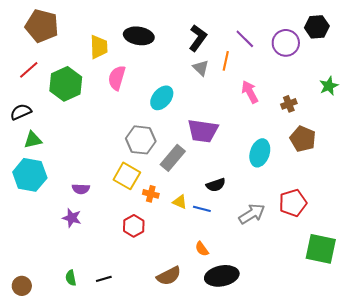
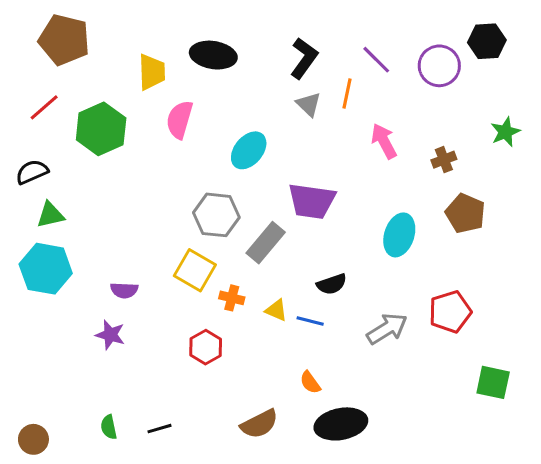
green square: (321, 249) -> (493, 382), size x0.7

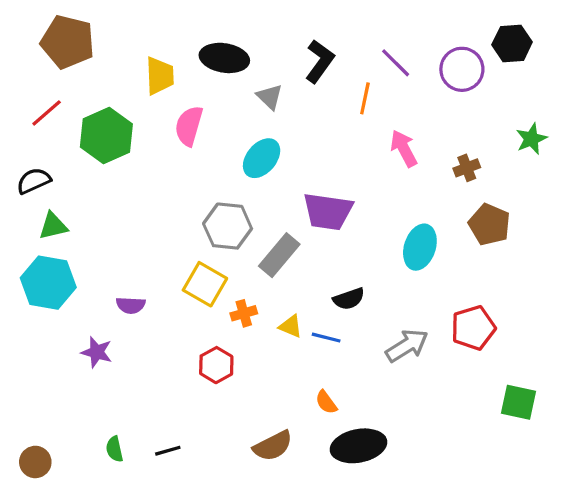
gray triangle: (309, 104) -> (270, 97), moved
orange cross: (232, 298) -> (244, 313), turned -30
purple star: (110, 335) -> (97, 352), moved

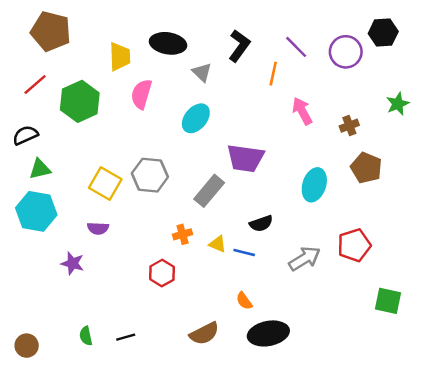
gray hexagon: (228, 226) -> (150, 175), moved
yellow square: (205, 284) -> (105, 184), moved

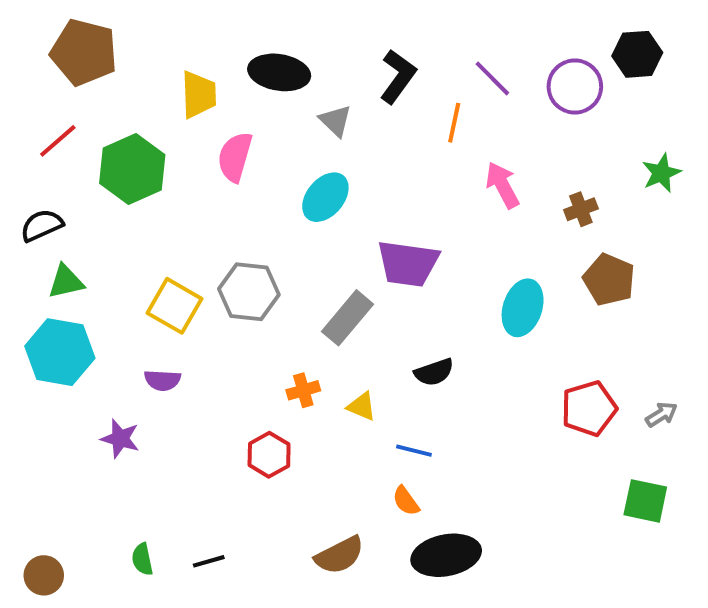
blue line: (244, 252) -> (414, 451), moved
gray arrow: (305, 259) -> (661, 414), moved, size x0.6

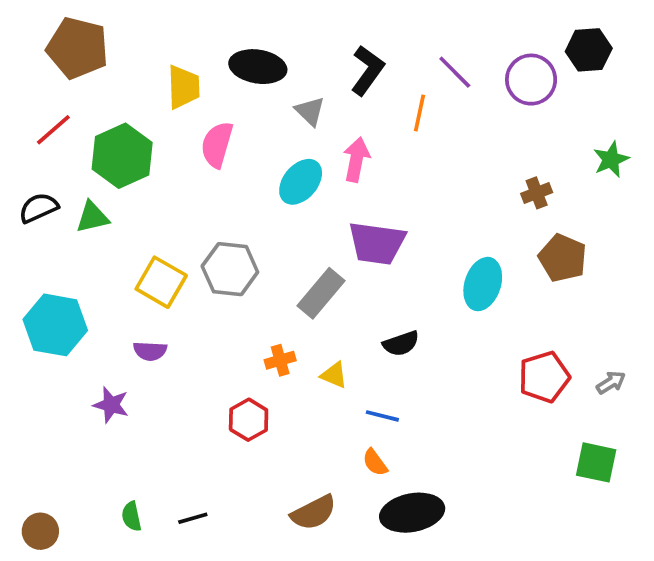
pink arrow: (502, 185) -> (356, 159), moved, turned 39
green triangle: (66, 282) -> (92, 217), moved

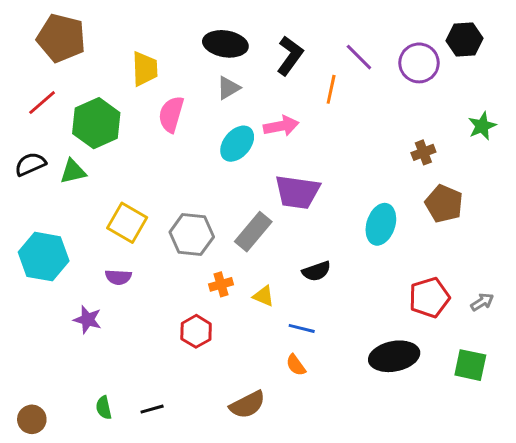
black ellipse: (258, 67) -> (225, 44), moved
gray triangle: (310, 111) -> (228, 88), moved, turned 45
pink arrow: (356, 159) -> (281, 126), turned 68
gray hexagon: (230, 269) -> (192, 235), moved
black ellipse: (412, 513) -> (394, 356), moved

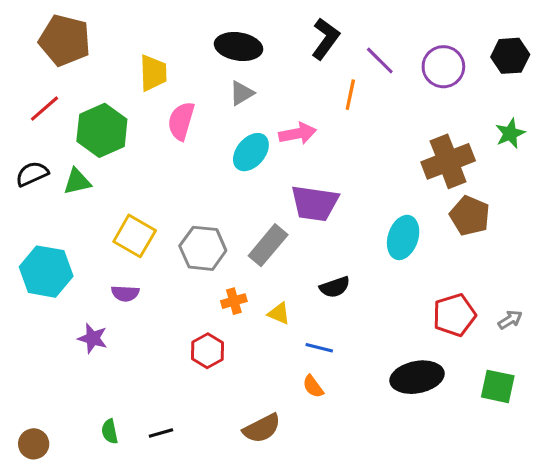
black hexagon: (464, 39) -> (510, 56), moved
black L-shape: (290, 56) -> (325, 39), moved
brown cross: (423, 152) -> (448, 161), size x2.0

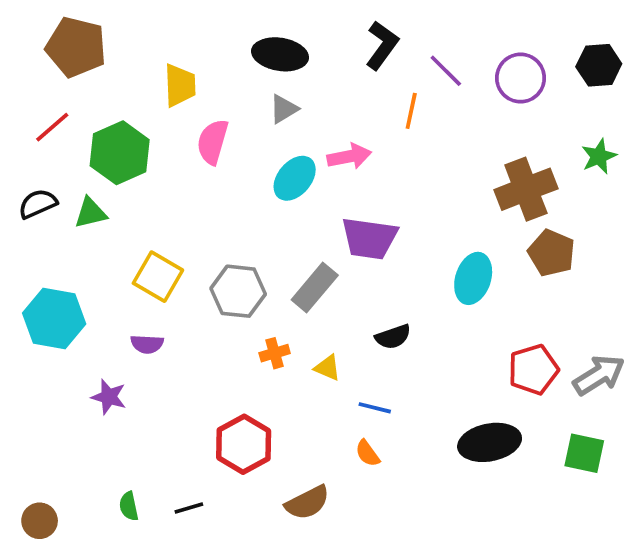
gray arrow: (510, 320) -> (599, 375), size x1.8
red hexagon: (207, 351) -> (244, 444), moved, size x1.4

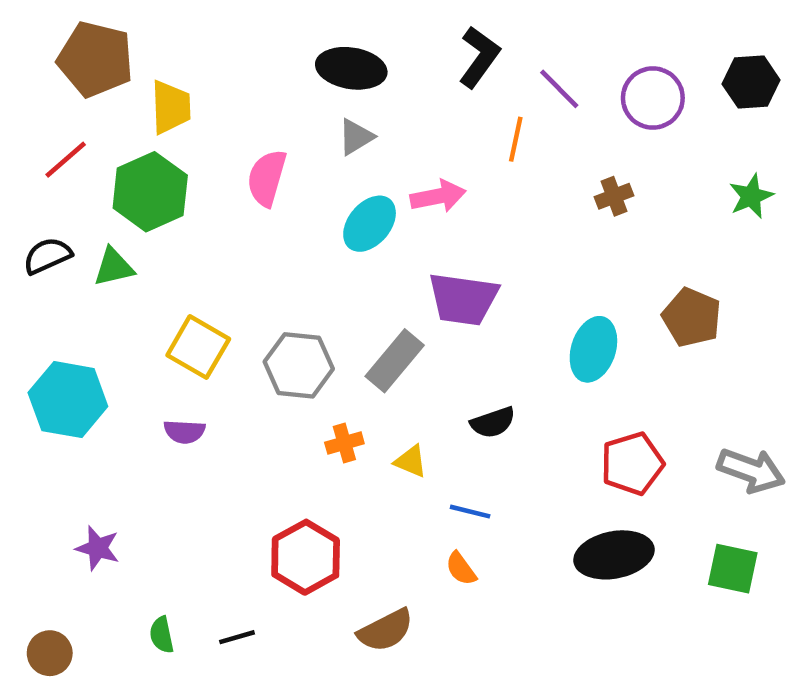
yellow trapezoid: (180, 85) -> (171, 107), moved
brown cross: (526, 189) -> (614, 196), moved, size x0.5
red pentagon: (533, 370) -> (632, 464), moved
gray arrow: (599, 375) -> (751, 470), turned 52
purple star: (109, 397) -> (98, 548), moved

